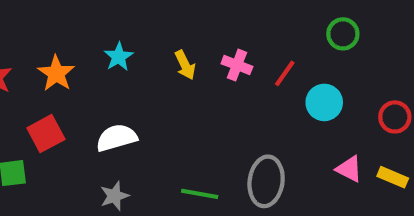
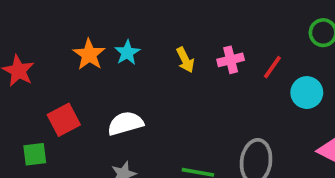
pink cross: (237, 65) -> (231, 60), turned -35
orange star: (56, 73) -> (89, 54), moved

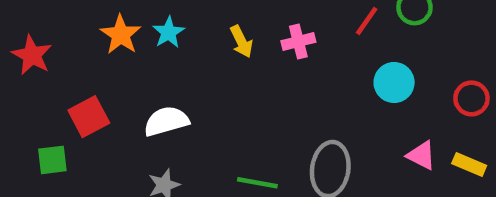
red line: (272, 67) -> (367, 21), moved

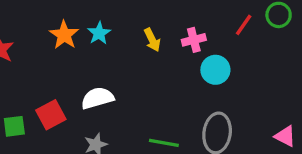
cyan circle: (394, 82) -> (215, 70), moved
red square: (89, 117) -> (51, 115), moved
pink triangle: (421, 155) -> (285, 136), moved

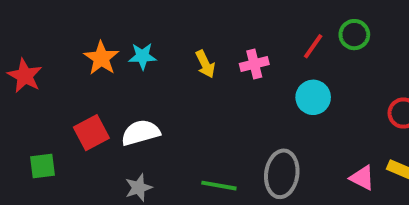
cyan star: (99, 33) -> (142, 56), turned 30
cyan circle: (215, 70) -> (313, 97), moved
red square: (51, 115) -> (91, 133), moved

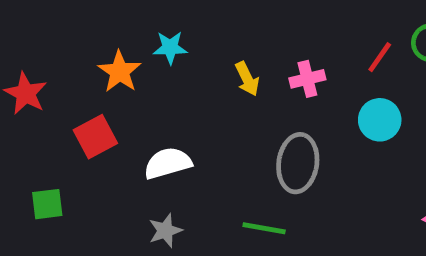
cyan star: (142, 56) -> (170, 48), moved
red square: (91, 133) -> (95, 137), moved
gray ellipse: (282, 174) -> (298, 163), moved

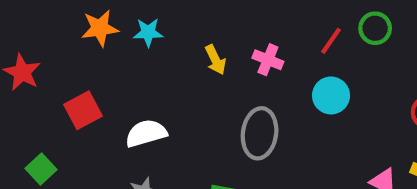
orange star: (120, 72) -> (100, 28), moved, turned 30
pink cross: (307, 79) -> (268, 60), turned 36
green square: (47, 204) -> (41, 169), turned -36

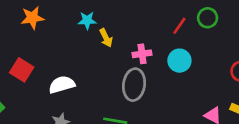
cyan star: (148, 32) -> (87, 20), moved
pink cross: (268, 60) -> (142, 54), moved, turned -30
red square: (83, 110) -> (22, 70), turned -30

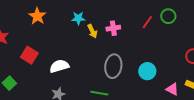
orange star: (32, 18) -> (37, 16), turned -30
pink cross: (142, 54) -> (113, 28), moved
cyan circle: (179, 61) -> (147, 71), moved

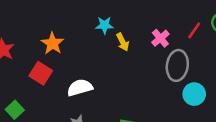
orange star: (37, 16) -> (52, 43), moved
pink cross: (113, 28) -> (160, 38), moved, turned -32
gray ellipse: (113, 66) -> (177, 65), moved

